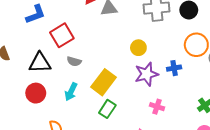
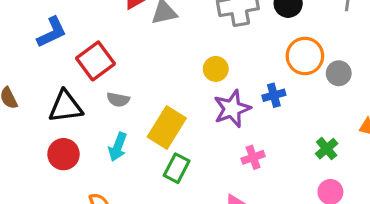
pink cross: (157, 107) -> (253, 157), turned -32

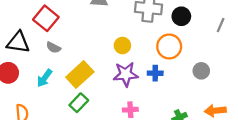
orange circle: (305, 56) -> (169, 46), moved
red square: (96, 61) -> (46, 18), turned -30

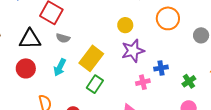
blue cross: (155, 73) -> (161, 68), moved

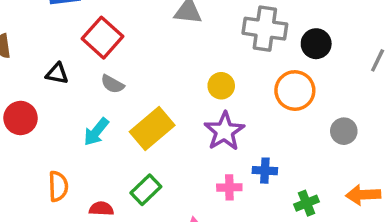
black triangle: (30, 39) -> (57, 74), size x0.6
purple star: (133, 51) -> (224, 131), turned -30
red circle: (26, 68) -> (21, 118), moved
green rectangle: (95, 84) -> (146, 190), moved

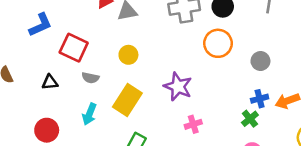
yellow circle: (221, 86) -> (128, 55), moved
red circle: (21, 118) -> (47, 130), moved
blue cross: (265, 171) -> (260, 99), moved

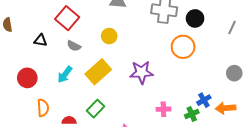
gray circle: (260, 61) -> (234, 73), moved
purple star: (178, 87) -> (142, 72), turned 30
blue cross: (260, 99) -> (204, 100), turned -32
pink cross: (193, 124) -> (163, 109), moved

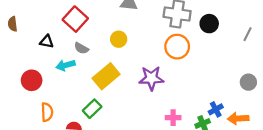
orange circle: (183, 47) -> (177, 47), moved
cyan arrow: (65, 75) -> (66, 65), moved, turned 36
green rectangle: (95, 109) -> (92, 109), moved

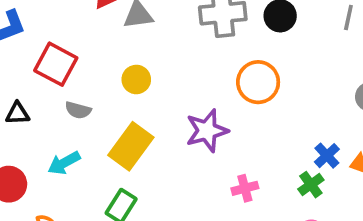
orange circle: (177, 47) -> (258, 82), moved
cyan arrow: (66, 65) -> (64, 163), moved
pink cross: (173, 118) -> (245, 188), moved

